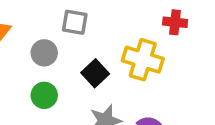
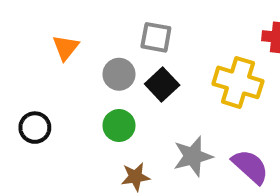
black square: (95, 73) -> (162, 84), moved

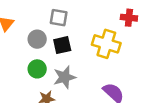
black square: (162, 84) -> (62, 45), turned 30
gray star: (193, 156) -> (65, 77), moved

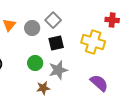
gray square: (59, 18) -> (53, 20), turned 35
gray circle: (37, 39) -> (32, 28), moved

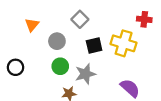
gray circle: (32, 28) -> (57, 41), moved
black square: (56, 43) -> (94, 46), moved

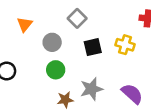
yellow cross: (124, 43) -> (125, 45), size x0.7
gray star: (85, 74) -> (92, 89), moved

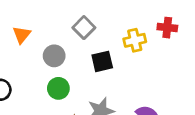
yellow cross: (125, 45) -> (135, 40), moved, turned -30

